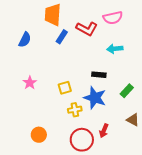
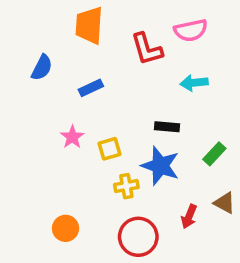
red L-shape: (87, 29) -> (147, 49), turned 45
blue rectangle: (62, 37) -> (91, 88), moved, turned 32
pink star: (30, 83) -> (72, 137), moved
red arrow: (104, 131) -> (189, 216), moved

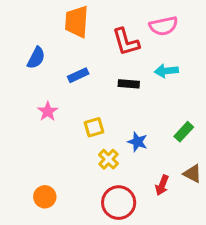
black rectangle: (167, 127) -> (129, 84), moved
pink star: (72, 137) -> (48, 111), moved
blue star: (160, 166) -> (137, 142), size x0.6
yellow cross: (126, 186) -> (108, 159), turned -36
orange circle: (66, 228) -> (45, 197), moved

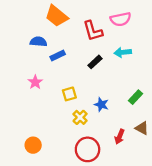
orange trapezoid: (77, 22) -> (57, 16), turned -55
blue semicircle: (36, 58) -> (38, 42), moved, turned -112
black rectangle: (129, 84) -> (95, 62), turned -48

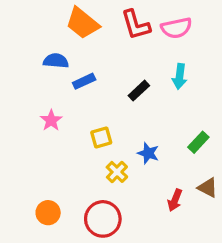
red L-shape: (93, 31) -> (136, 25), moved
cyan arrow: (123, 52) -> (180, 76), turned -77
red circle: (88, 149) -> (103, 219), moved

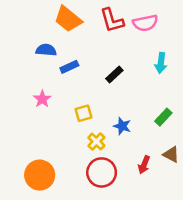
cyan arrow: (180, 76) -> (161, 63), moved
orange circle: (48, 213) -> (40, 175), size x1.5
red circle: (103, 219) -> (102, 172), moved

